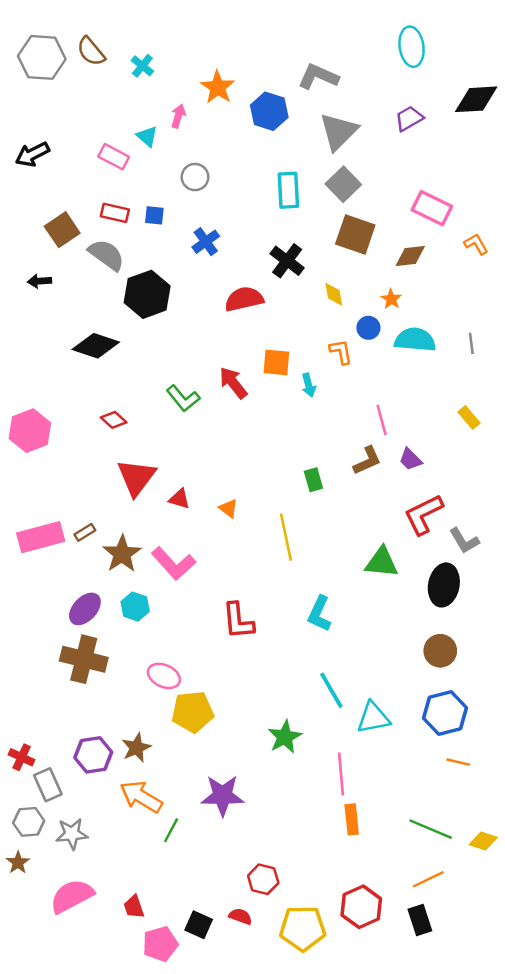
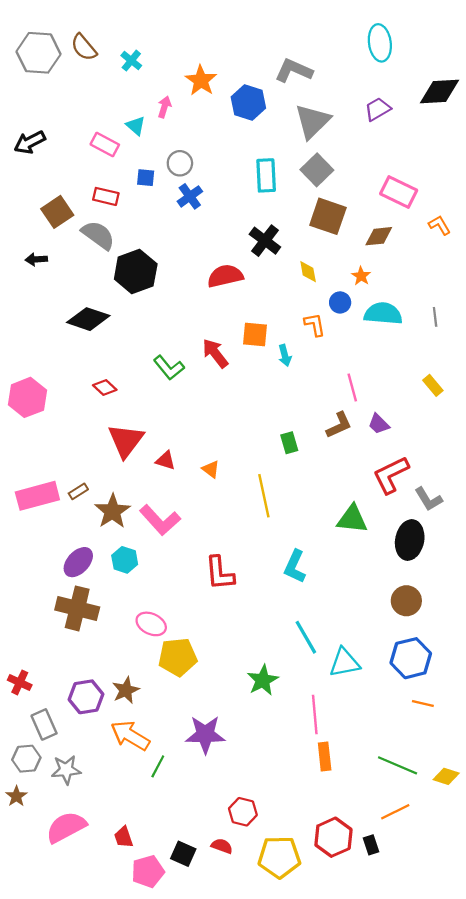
blue square: (154, 215) -> (146, 178), moved
blue cross: (206, 242) -> (190, 196), moved
red cross: (22, 757) -> (20, 682), moved
black rectangle: (420, 920) -> (371, 845), moved, size x0.7

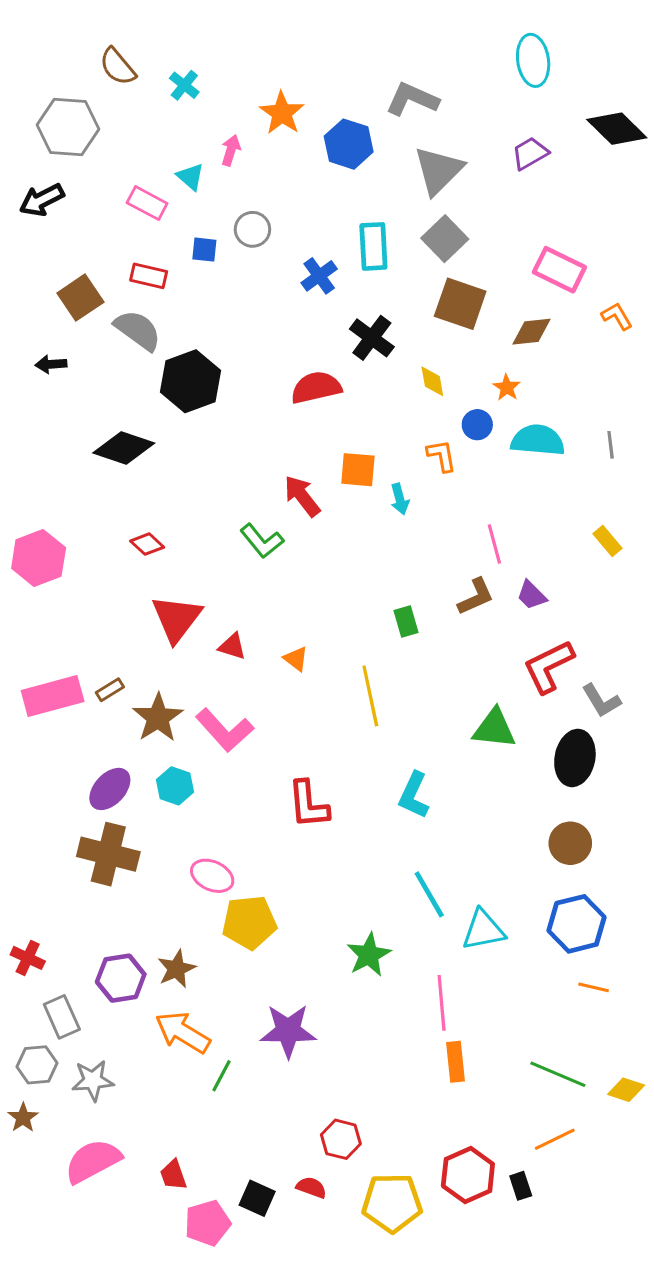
gray hexagon: (38, 53) -> (68, 127), moved
black diamond: (440, 91) -> (617, 129), turned 48
blue cross: (190, 196) -> (319, 276), moved
green L-shape: (169, 368) -> (262, 541), moved

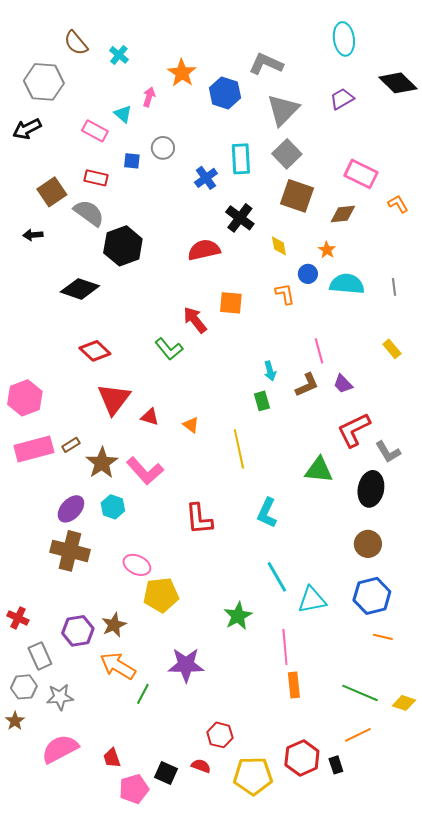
cyan arrow: (400, 499) -> (270, 371), moved
red diamond: (147, 544) -> (95, 351), size x1.4
pink hexagon: (39, 558) -> (25, 398), moved

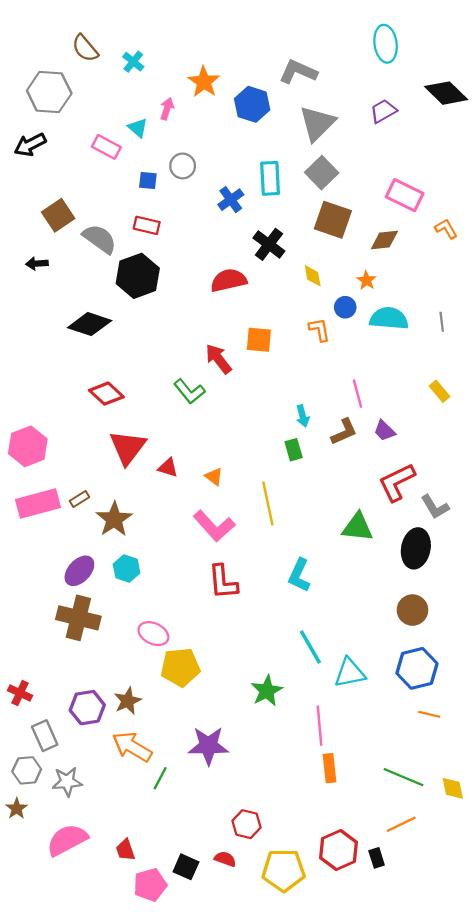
red rectangle: (96, 178) -> (147, 225), moved
pink L-shape: (145, 471) -> (214, 526), moved
yellow diamond: (404, 703) -> (453, 788), turned 60

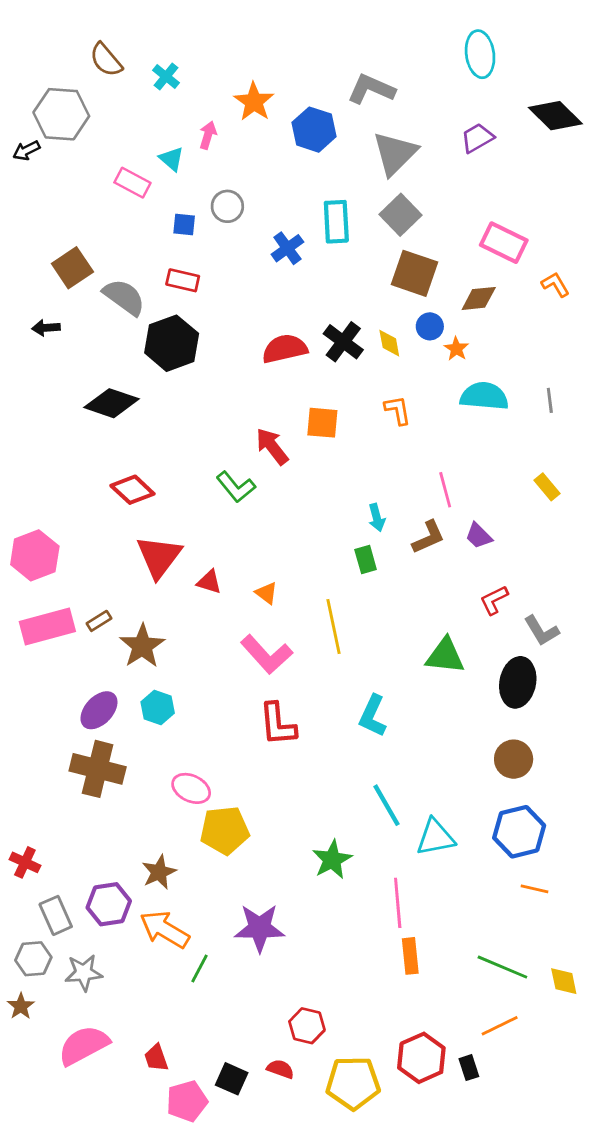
black arrow: (30, 145) -> (26, 151), moved, size x0.7
black cross: (269, 244) -> (343, 342), moved
blue circle: (345, 307) -> (430, 326), moved
red L-shape: (397, 482) -> (494, 600), size x0.6
purple hexagon: (87, 708) -> (109, 904), moved

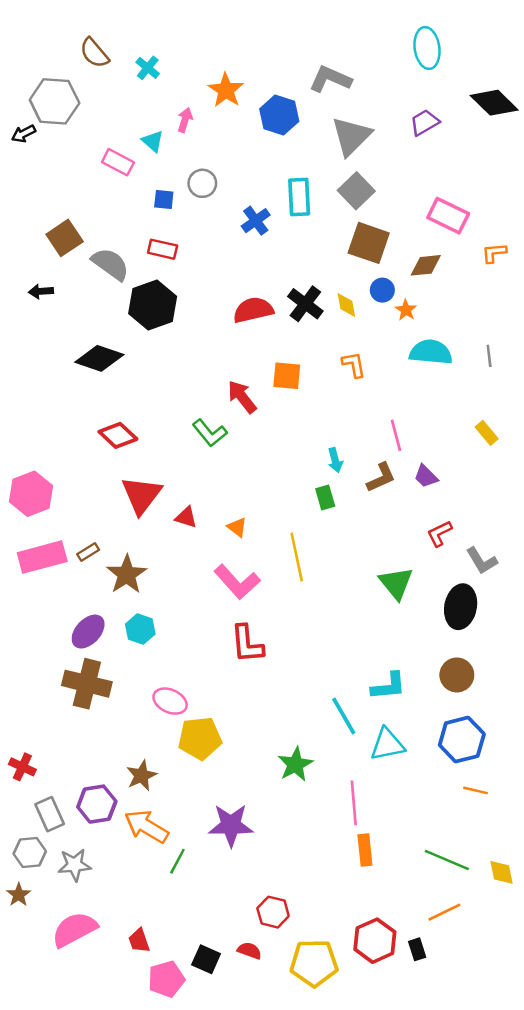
orange L-shape: (555, 285) -> (494, 253), turned -65
green triangle: (445, 656) -> (396, 583), turned 45
cyan L-shape: (373, 716) -> (389, 686), moved, turned -120

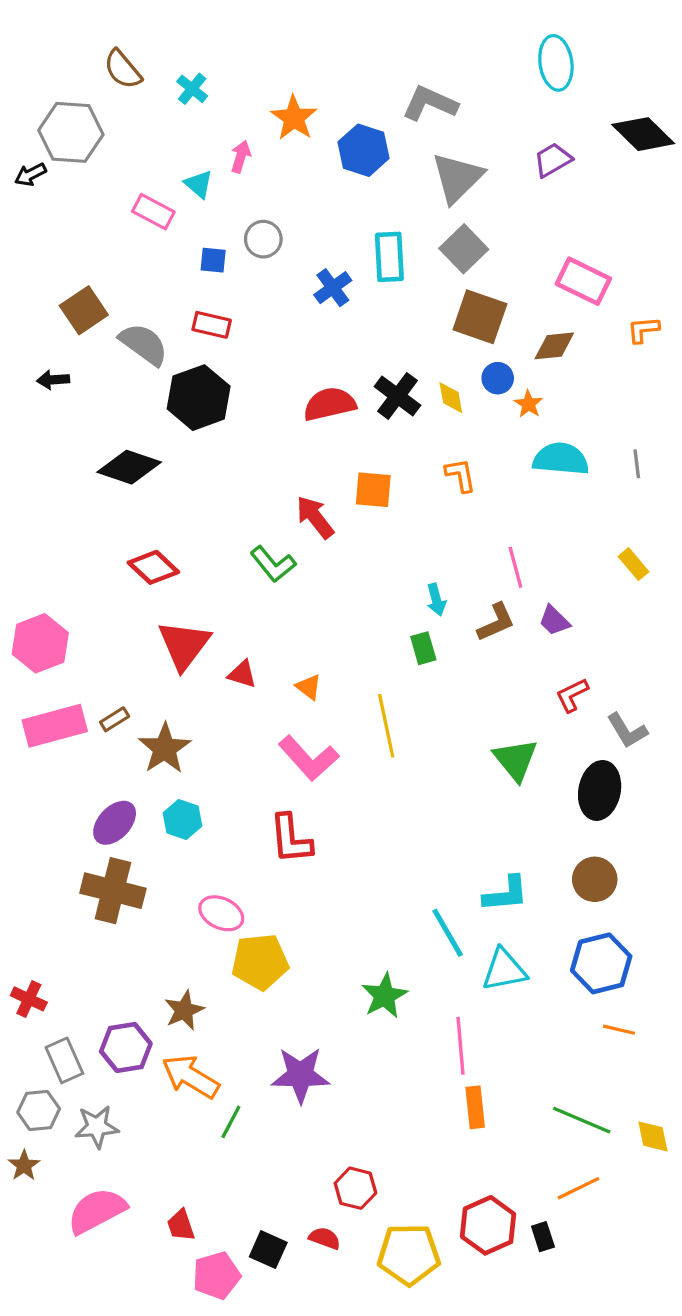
red L-shape: (247, 644) -> (291, 839), moved

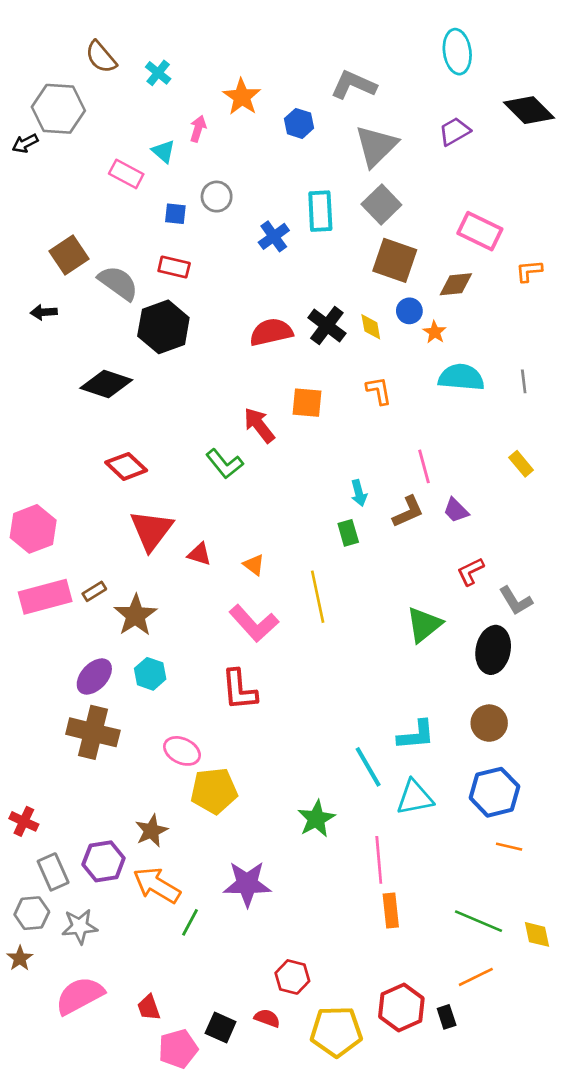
blue hexagon: (364, 150) -> (299, 123), size x0.7
green triangle: (515, 760) -> (424, 625), turned 30

